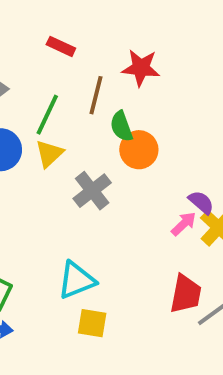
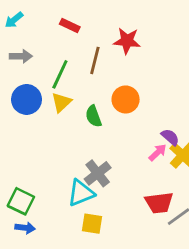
green semicircle: (121, 126) -> (93, 116), moved
gray cross: (92, 191) -> (98, 173), moved
red trapezoid: (186, 294) -> (159, 203), turned 72

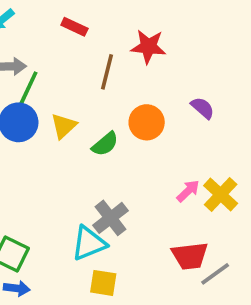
green line: (60, 74) -> (28, 90), moved
green semicircle: (93, 116) -> (105, 144), turned -110
purple semicircle: (170, 137) -> (203, 108), moved

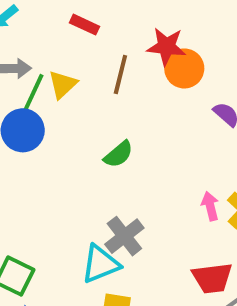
orange circle: (147, 122) -> (184, 68), moved
yellow triangle: (64, 126) -> (63, 84), moved
pink arrow: (188, 191) -> (210, 206), turned -60

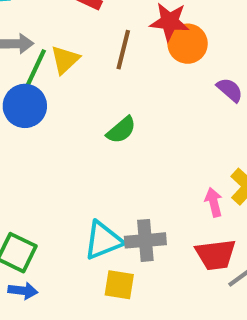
pink arrow: (210, 206) -> (214, 202), moved
gray cross: (124, 236) -> (145, 240), moved, turned 33

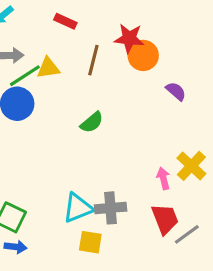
yellow triangle: (65, 60) -> (48, 68), turned 35
green line: (35, 70) -> (25, 76), turned 32
red trapezoid: (216, 255) -> (165, 219), turned -104

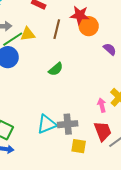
yellow square: (90, 242) -> (79, 146), moved

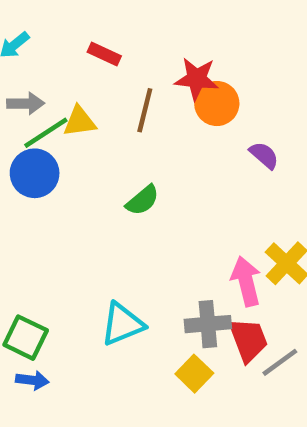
pink arrow: (102, 105) -> (246, 281), size x1.5
gray cross: (68, 124) -> (208, 324), moved
yellow square: (79, 146) -> (194, 374), turned 35

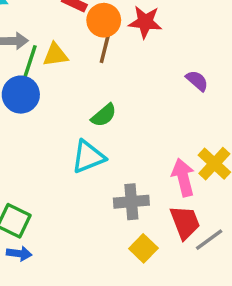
orange circle: (217, 104) -> (104, 20), moved
green line: (46, 133) -> (29, 63), turned -39
cyan triangle: (122, 324) -> (88, 157), moved
gray cross: (208, 324) -> (131, 202), moved

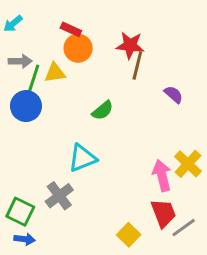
orange circle: (104, 20) -> (78, 48), moved
brown line: (105, 46) -> (137, 66), moved
green semicircle: (104, 115) -> (103, 110), moved
gray cross: (131, 202) -> (59, 196), moved, turned -32

